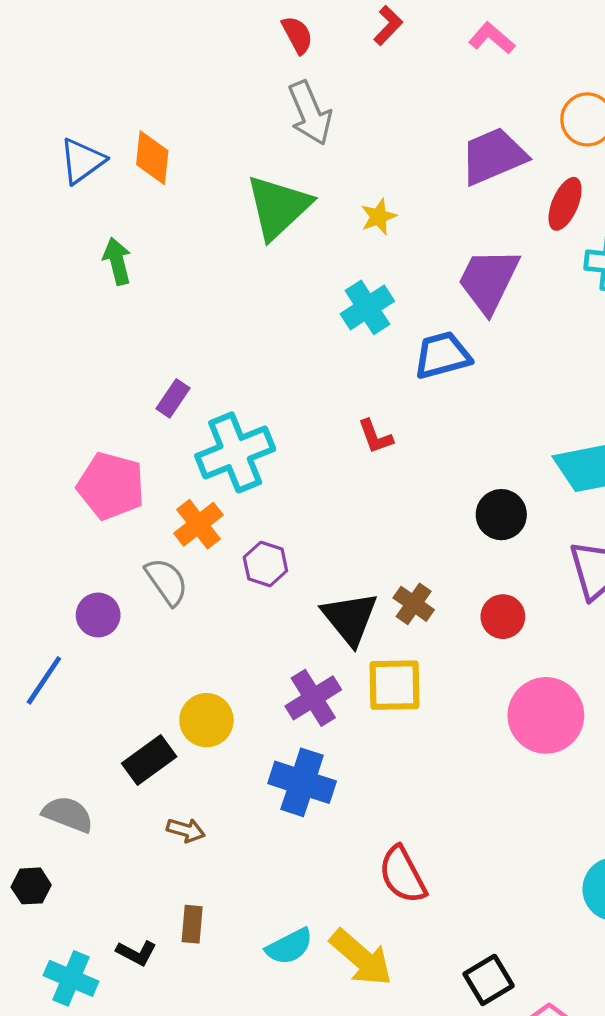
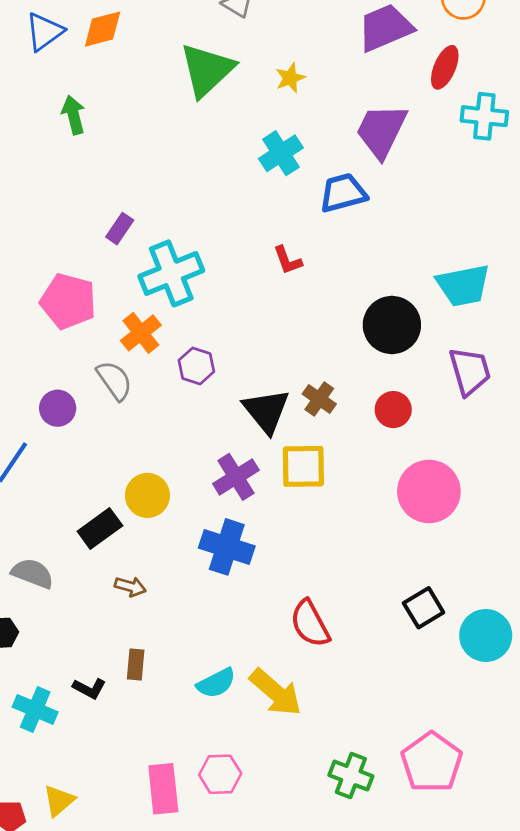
orange diamond: (152, 158) -> (103, 29), turned 69
black circle: (501, 515) -> (392, 325), size x1.4
black square: (489, 980) -> (424, 608), moved

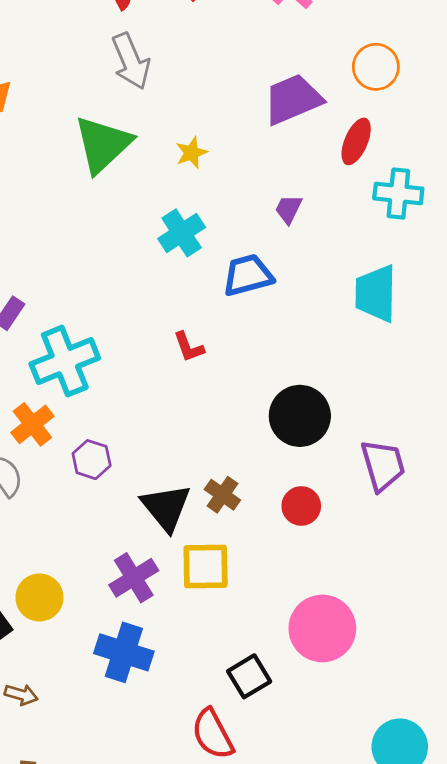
purple trapezoid: (381, 131) -> (289, 209), size x0.5
cyan trapezoid: (463, 285) -> (376, 293), moved, turned 102
pink circle: (429, 491) -> (322, 628), moved
black square: (424, 608) -> (249, 676), moved

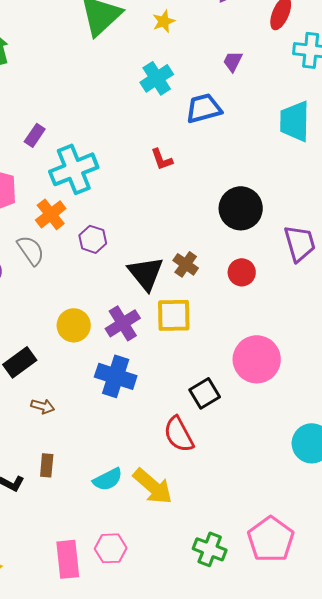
yellow circle: (39, 597) -> (74, 325), moved

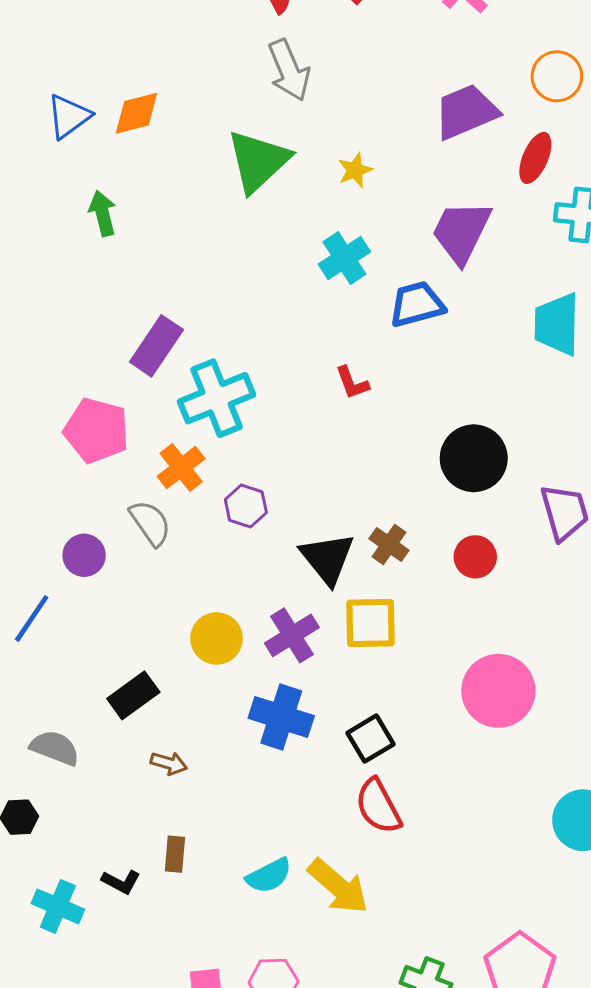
purple trapezoid: (233, 61) -> (461, 232), size x2.0
purple rectangle: (35, 135) -> (156, 346), size x1.6
black square: (205, 393) -> (371, 739), moved

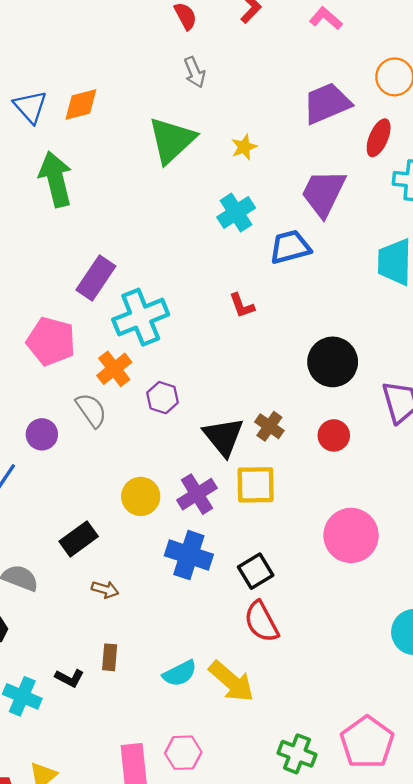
gray arrow: (289, 70) -> (195, 72), size x0.7
blue triangle: (69, 116) -> (30, 107), turned -36
green arrow: (103, 213) -> (56, 179), size x1.6

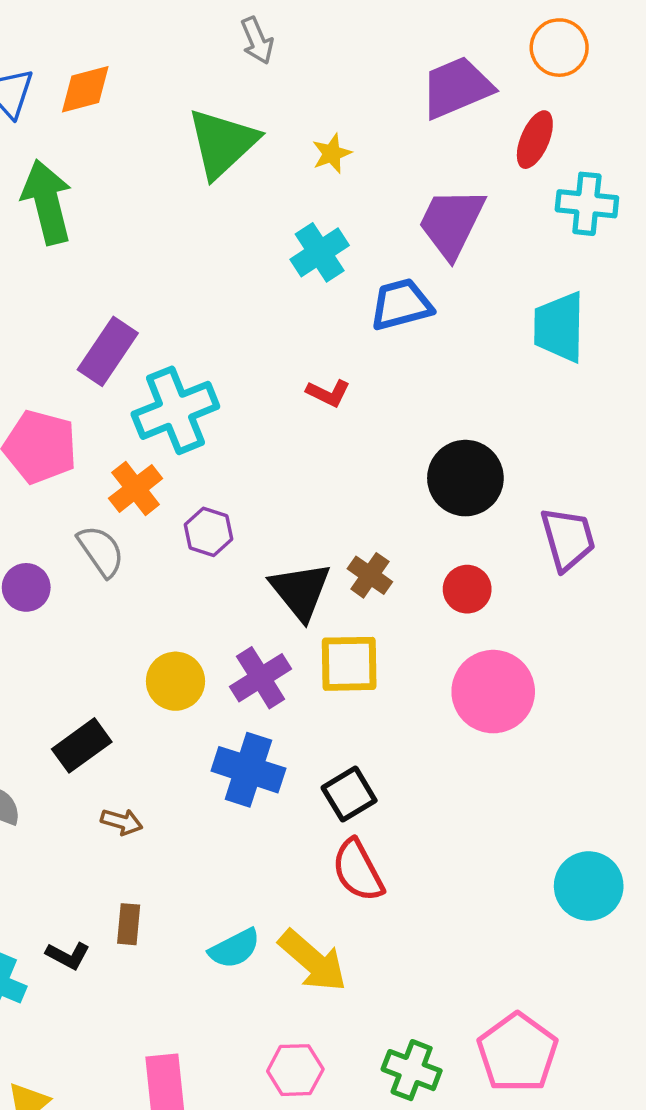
red L-shape: (242, 306) -> (328, 393), turned -44
pink circle: (351, 535) -> (493, 692), moved
pink hexagon: (183, 753) -> (295, 1070), moved

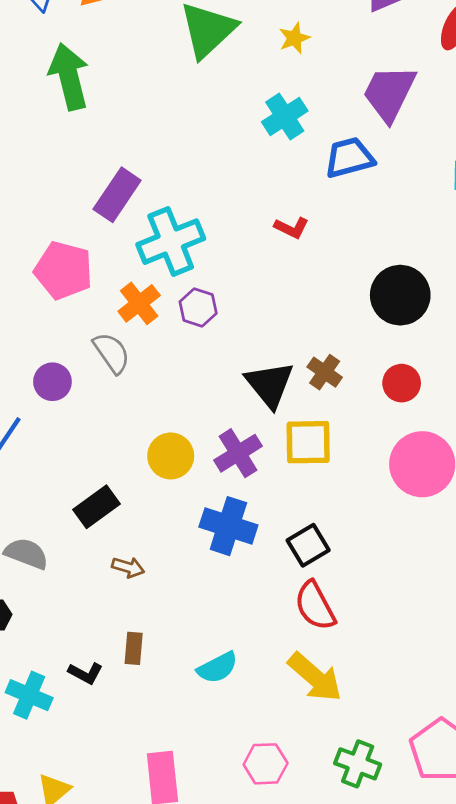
purple hexagon: (208, 532) -> (198, 308), moved
yellow arrow: (313, 961) -> (315, 677), moved

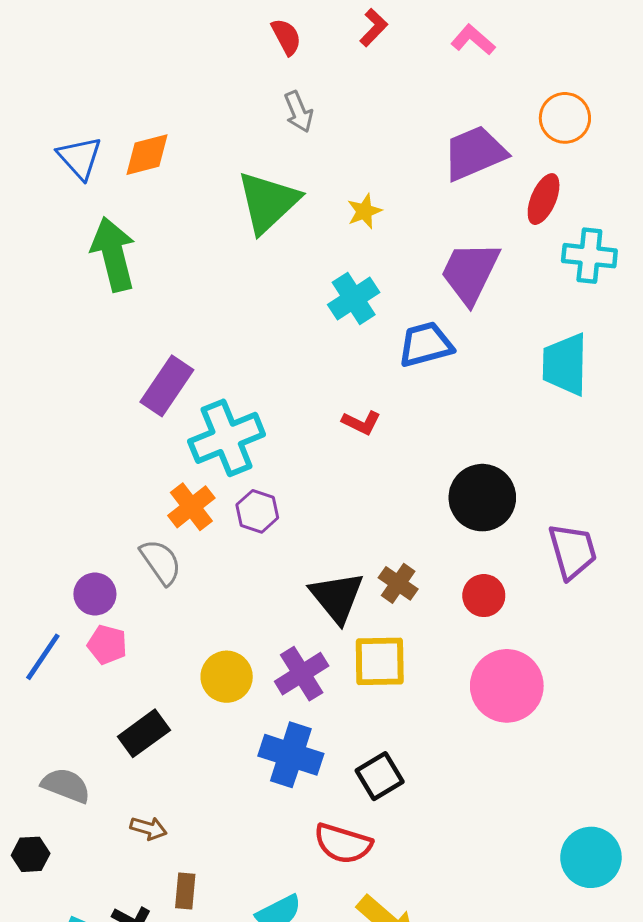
pink pentagon: (63, 270) -> (107, 645), moved, size x0.6
brown arrow: (128, 567) -> (149, 828), moved
red semicircle: (315, 606) -> (343, 844), moved, turned -45

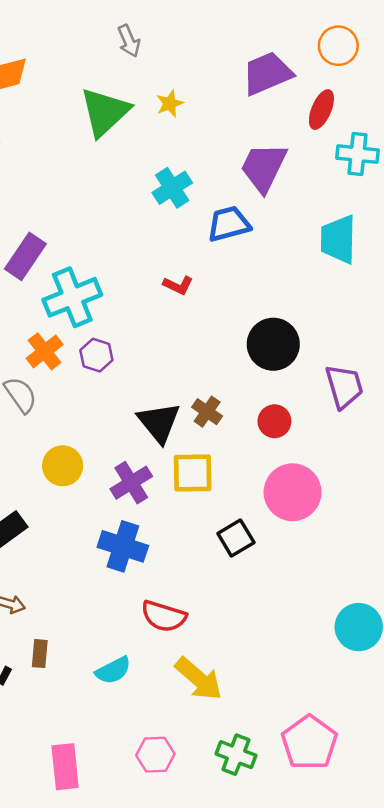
yellow star: (364, 211) -> (170, 103), moved
yellow circle: (227, 677) -> (63, 466), moved
black square: (380, 776) -> (236, 538), moved

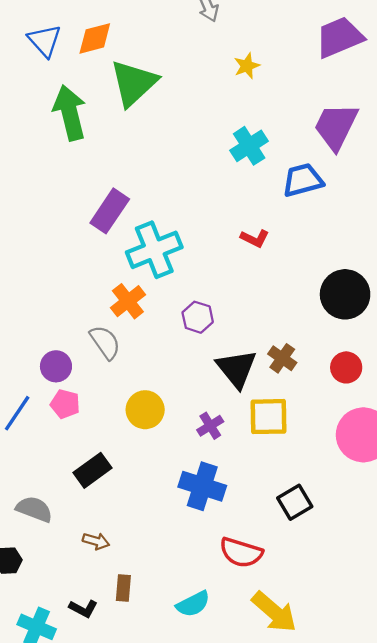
green triangle: (105, 112) -> (134, 83), moved
purple hexagon: (96, 355) -> (198, 317), moved
purple cross: (131, 483) -> (210, 426), size x0.7
black square: (236, 538) -> (295, 502), moved

